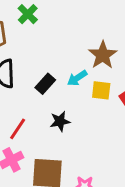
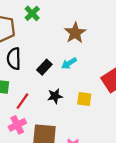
brown star: (103, 55) -> (75, 33), moved
yellow square: (101, 90) -> (84, 99), moved

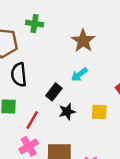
green cross: (32, 13) -> (35, 24), turned -32
black rectangle: (44, 67) -> (54, 92), moved

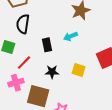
black rectangle: (54, 92) -> (47, 45), turned -64
black star: (67, 112) -> (52, 72), moved

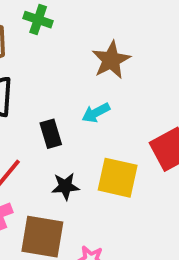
yellow square: (79, 70) -> (118, 178), size x1.5

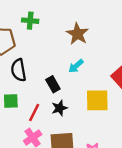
black star: (65, 186) -> (59, 108), moved

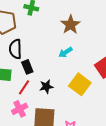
black rectangle: (53, 84) -> (27, 67), moved
yellow square: (97, 100) -> (80, 84), turned 30

